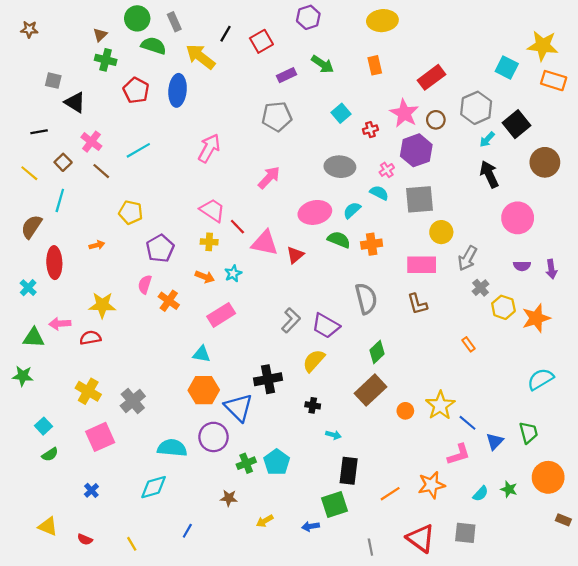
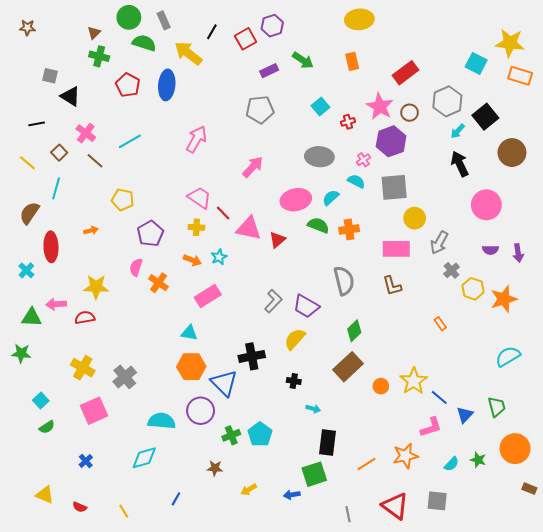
purple hexagon: (308, 17) -> (272, 26), moved

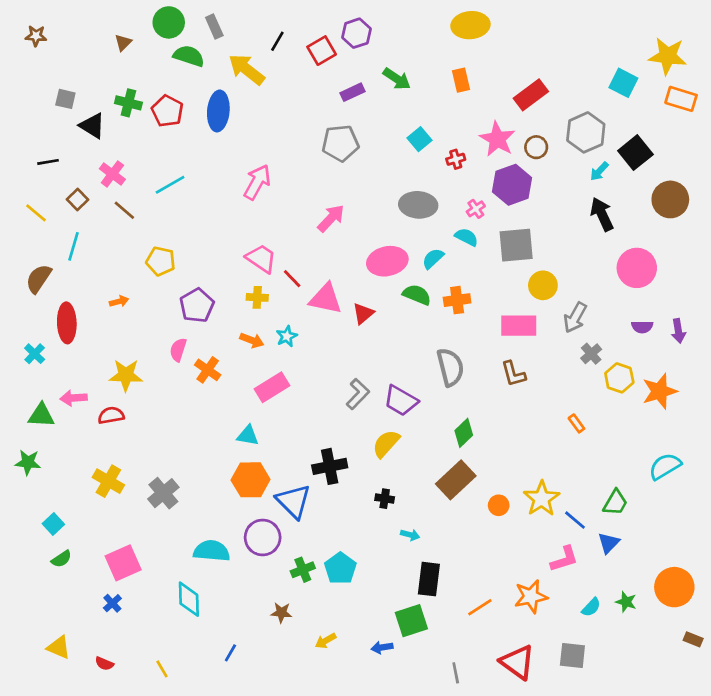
green cross: (99, 56) -> (128, 103), moved
green trapezoid: (497, 407) -> (615, 503), moved, turned 45
pink square: (94, 411) -> (123, 563), moved
cyan diamond: (144, 458) -> (189, 599), turned -76

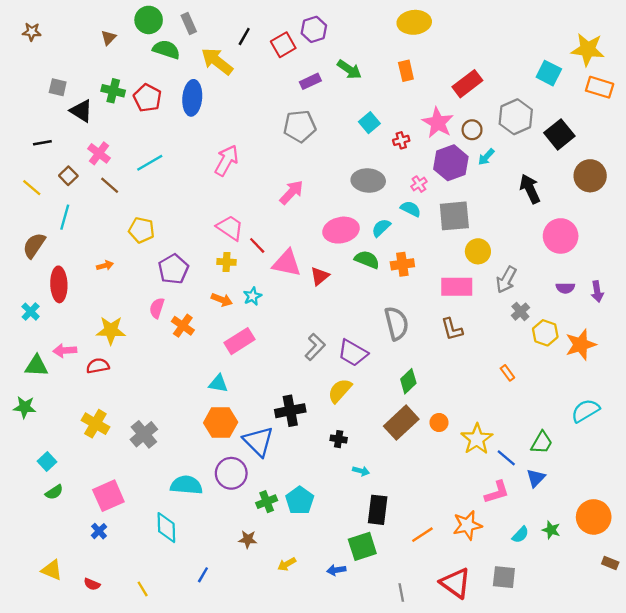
cyan arrow: (599, 171) -> (486, 157), moved
orange circle: (499, 505) -> (439, 423), moved

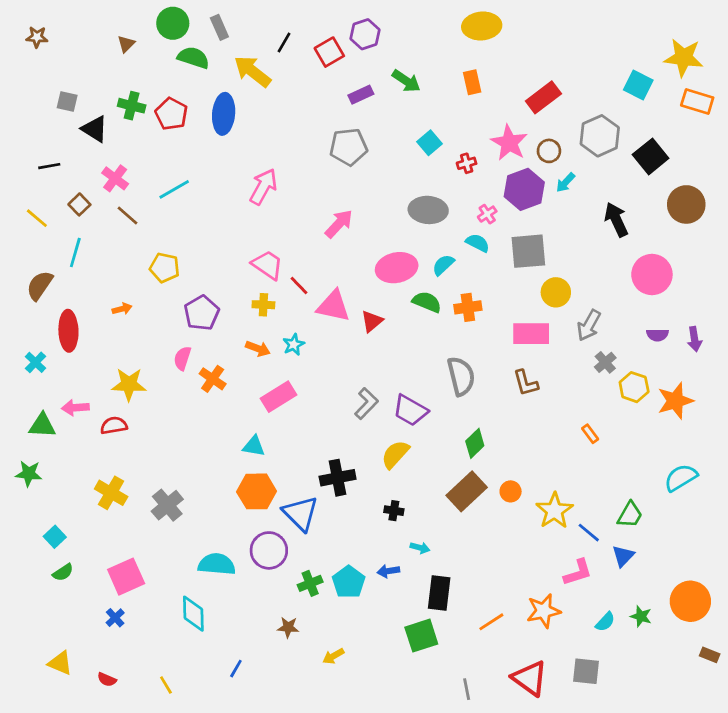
blue arrow: (336, 570) -> (388, 571), moved

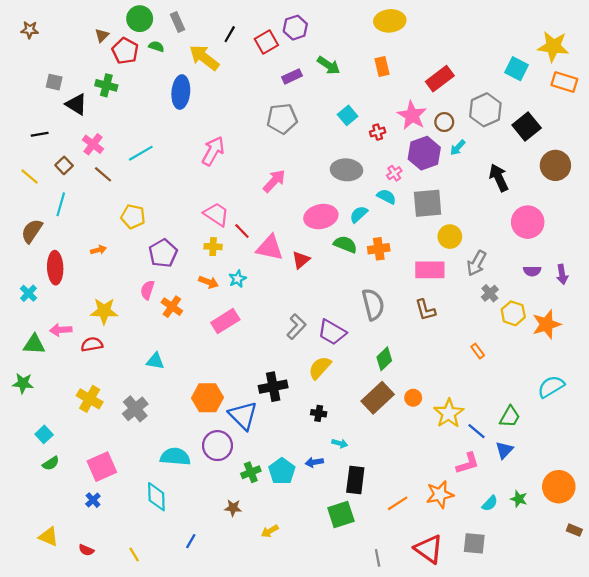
green semicircle: (193, 58) -> (156, 46), size x0.6
red pentagon: (171, 114) -> (125, 51), moved
cyan triangle: (254, 446) -> (155, 361), moved

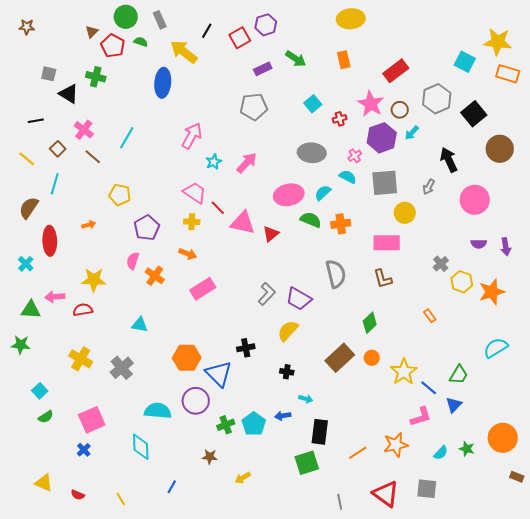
cyan line: (141, 153) -> (127, 138), turned -30
gray arrow: (477, 263) -> (429, 187), moved, size x0.7
cyan star: (238, 279) -> (214, 162), moved
green diamond: (384, 359) -> (370, 323), moved
black cross: (273, 387) -> (246, 348), size x0.7

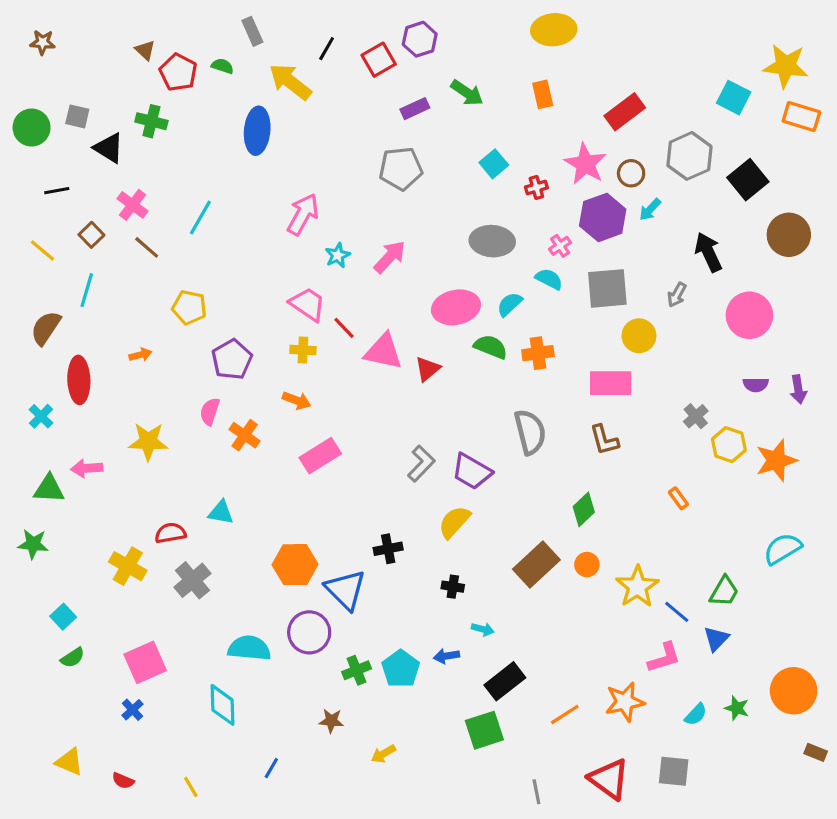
green circle: (126, 17) -> (32, 128), moved
brown triangle: (92, 32) -> (145, 50), turned -32
red semicircle: (83, 310) -> (170, 533), moved
black rectangle: (320, 432) -> (505, 681), turned 45

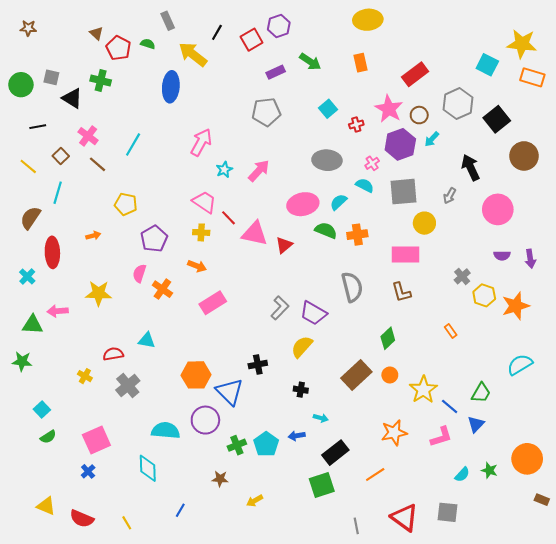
yellow cross: (128, 566) -> (85, 376), size x0.6
orange star: (625, 702) -> (394, 433), moved
red semicircle: (123, 781) -> (82, 519), size x1.6

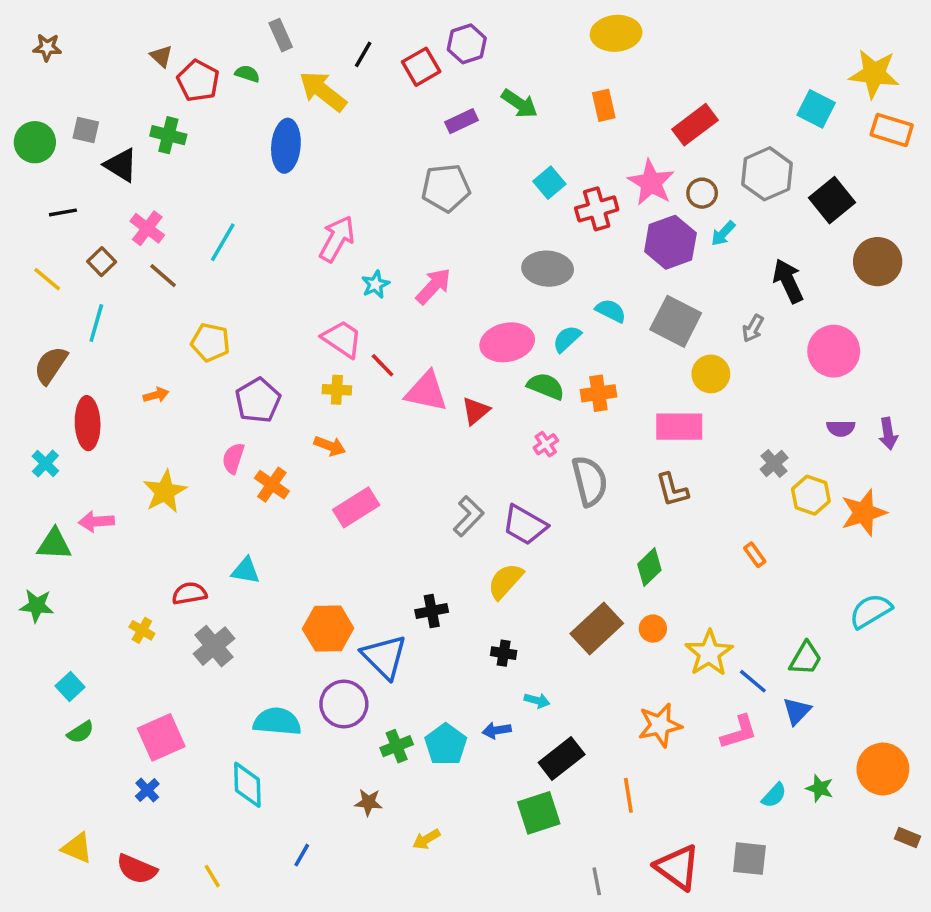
red cross: (356, 125) -> (597, 209), size x1.6
pink cross: (372, 163) -> (546, 444), moved
gray square: (403, 192) -> (676, 321), turned 32
yellow star: (99, 293) -> (165, 492), turned -30
orange line: (375, 475) -> (628, 795), turned -66

